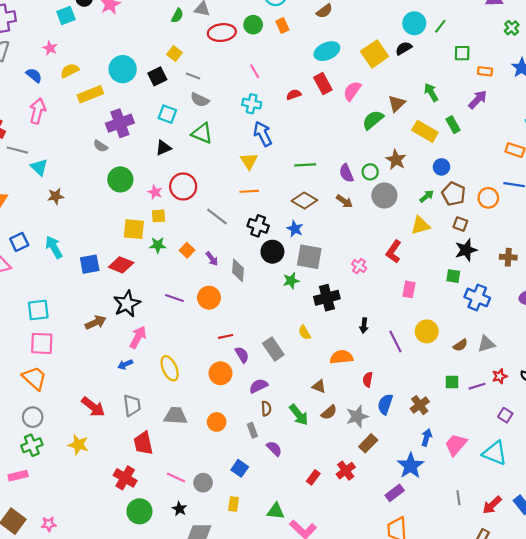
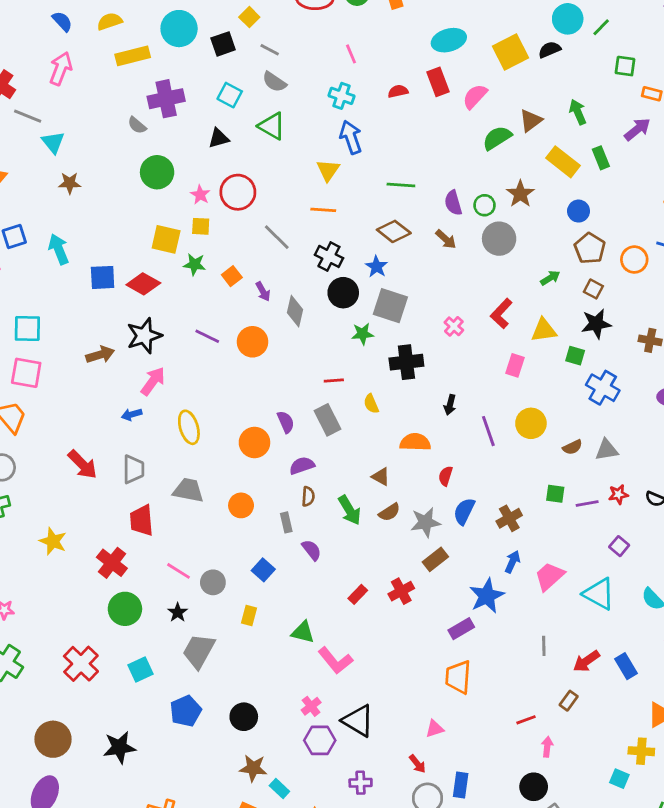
green arrow: (427, 196) -> (550, 278), moved
yellow triangle: (420, 225) -> (544, 330), moved
red line: (226, 336) -> (334, 380), moved
yellow star: (78, 445) -> (53, 541), moved

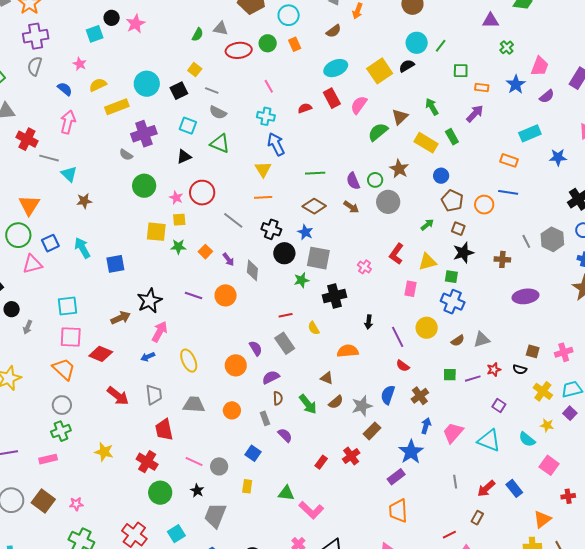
red diamond: (143, 284) -> (101, 354), moved
blue cross: (603, 388) -> (453, 302), moved
red semicircle: (446, 476) -> (403, 366), moved, turned -64

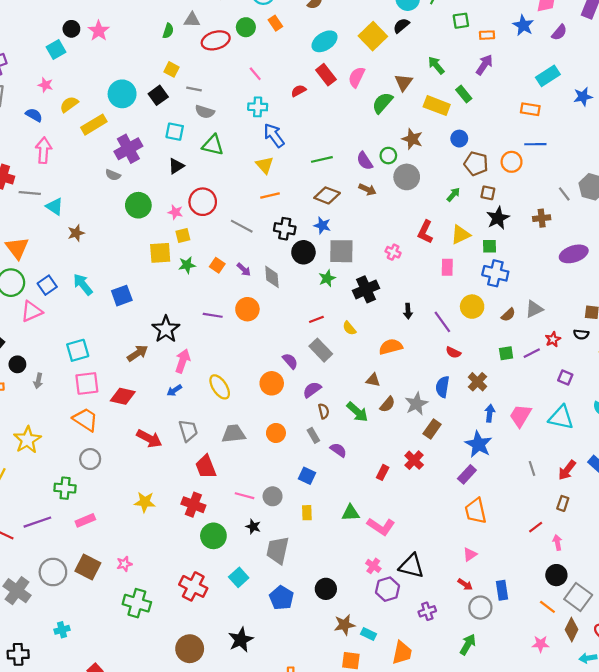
green cross: (61, 431) -> (65, 488), moved, turned 36

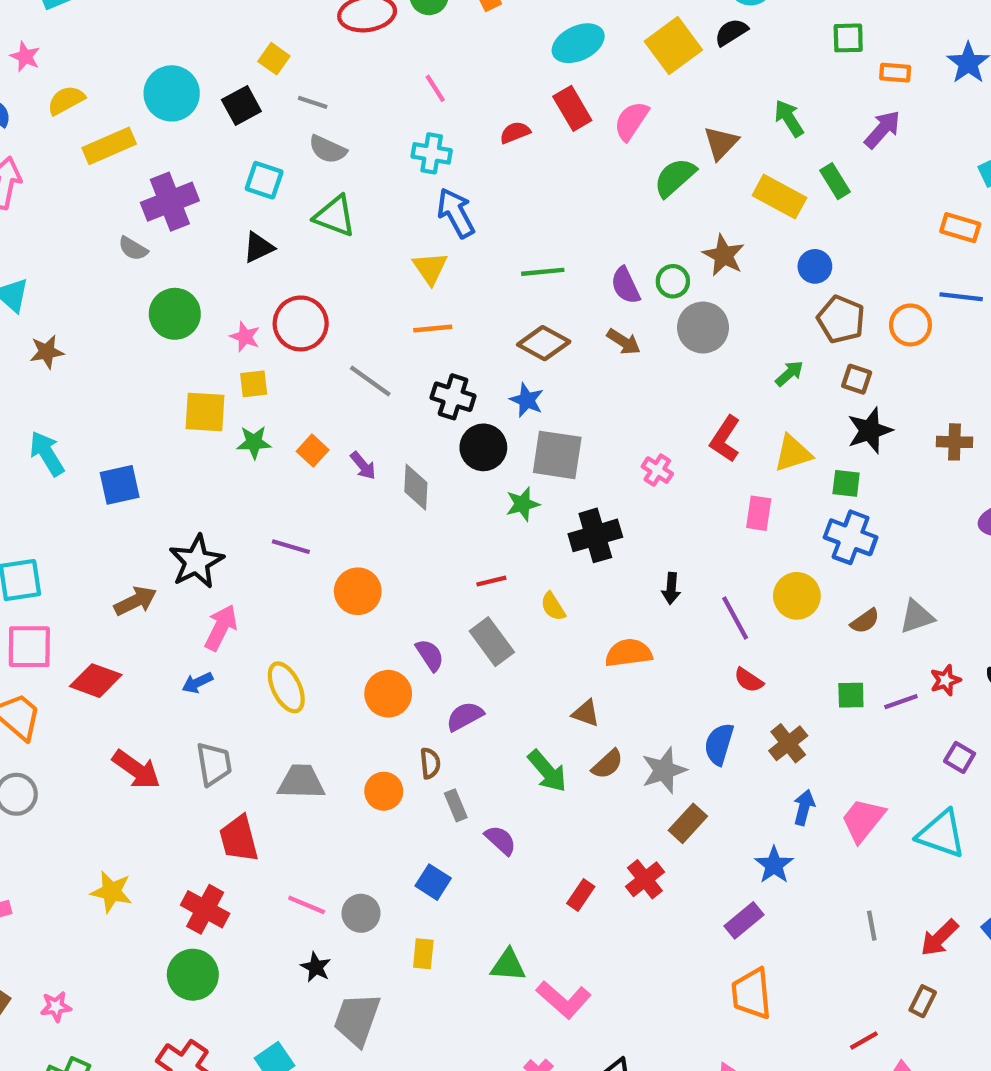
orange circle: (247, 309) -> (358, 591), moved
brown semicircle: (324, 411) -> (430, 763), moved
blue star: (478, 444) -> (774, 865), size x0.7
green circle: (213, 536) -> (193, 975), moved

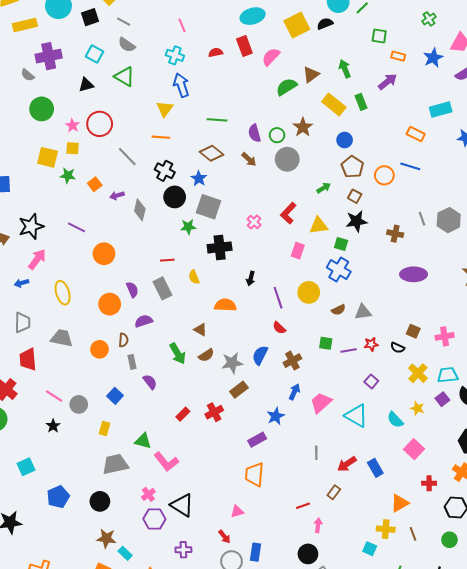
purple arrow: (363, 466) -> (117, 195), turned 104
gray trapezoid: (357, 1019) -> (115, 464), moved, turned 48

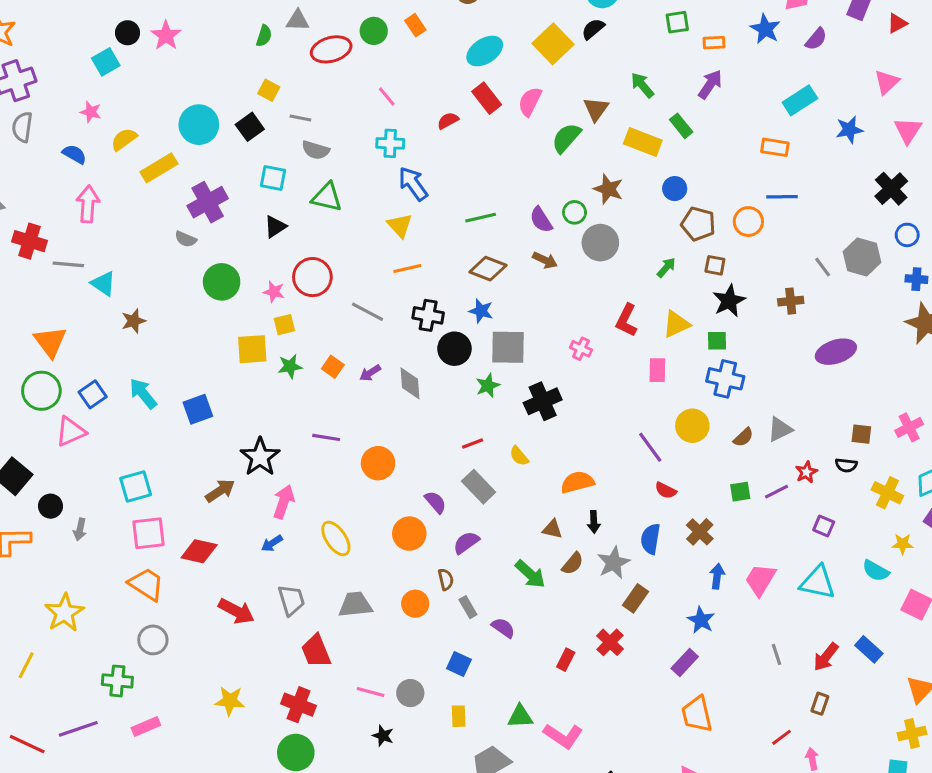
black arrow: (251, 278) -> (594, 522), moved

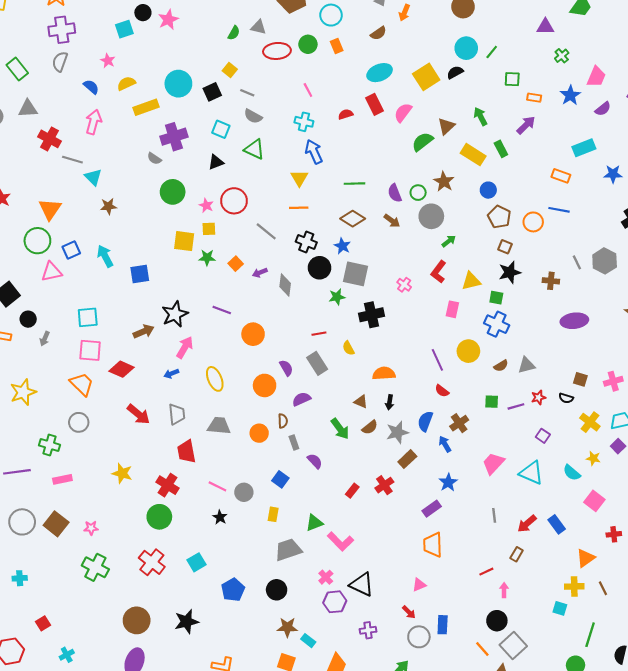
green arrow: (666, 267) -> (449, 241), moved
blue arrow: (717, 576) -> (445, 444), moved, turned -49
green triangle: (520, 717) -> (314, 523), turned -30

